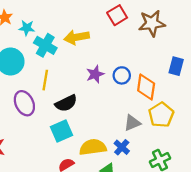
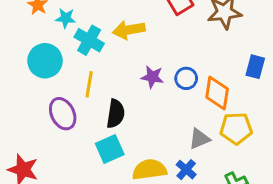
purple star: (95, 74) -> (152, 77), turned 30
black semicircle: (66, 103) -> (116, 114), turned -55
yellow pentagon: (161, 115) -> (236, 128), turned 30

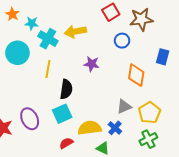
blue circle: (186, 78) -> (122, 41), moved
purple ellipse: (63, 114) -> (30, 119), moved
yellow pentagon: (236, 128) -> (149, 113), moved, turned -30

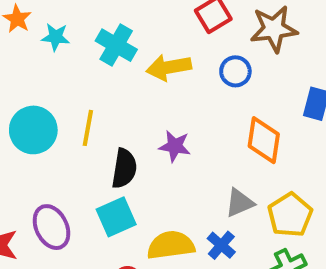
yellow arrow: (75, 31) -> (169, 67), moved
cyan cross: (48, 39) -> (116, 45), moved
cyan circle: (17, 53) -> (33, 130), moved
purple star: (92, 64) -> (175, 146), moved

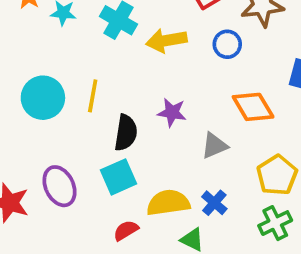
orange diamond: (264, 140) -> (253, 107), turned -39
gray triangle: (239, 203) -> (214, 146), moved

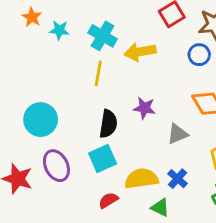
blue circle: (227, 44) -> (199, 55), moved
yellow line: (93, 96) -> (98, 73), moved
cyan circle: (43, 98) -> (41, 120), moved

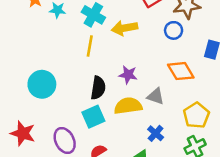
gray triangle: (178, 134) -> (156, 96), turned 42
purple ellipse: (56, 166) -> (65, 141), moved
yellow semicircle: (141, 179) -> (128, 106), moved

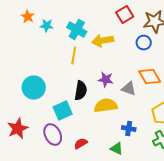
gray triangle: (156, 96) -> (129, 89), moved
cyan square: (93, 117) -> (63, 111), moved
red star: (23, 133) -> (18, 129), turned 30
blue cross: (156, 133) -> (129, 129), turned -32

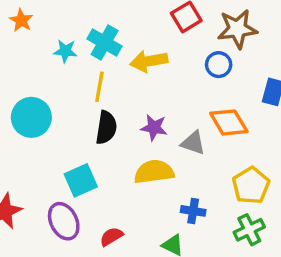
cyan star: (47, 26) -> (65, 51), moved
cyan circle: (34, 88) -> (31, 117), moved
black semicircle: (81, 91) -> (106, 128), moved

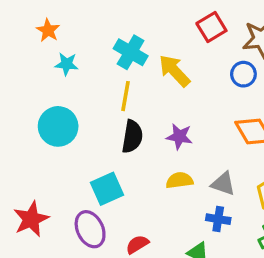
cyan star: (65, 51) -> (67, 64), moved
yellow arrow: (149, 61) -> (174, 71), turned 57
gray triangle: (193, 143) -> (223, 184), moved
yellow semicircle: (154, 172) -> (179, 180), size x0.7

